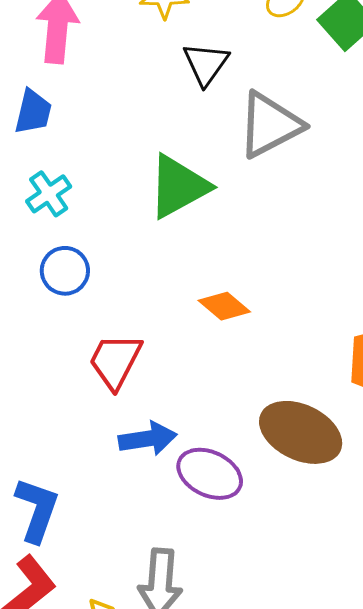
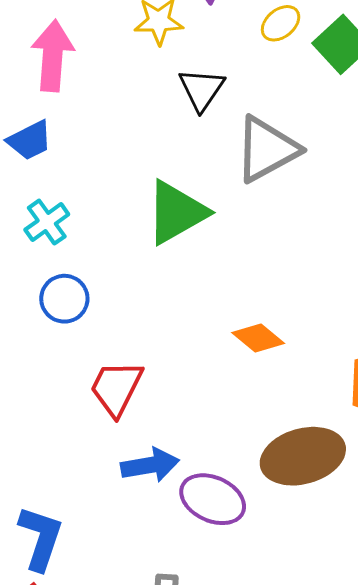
blue trapezoid: (33, 112) -> (30, 140), turned 51
orange diamond: (224, 306) -> (258, 338), moved
brown ellipse: (301, 432) -> (303, 456), turned -40

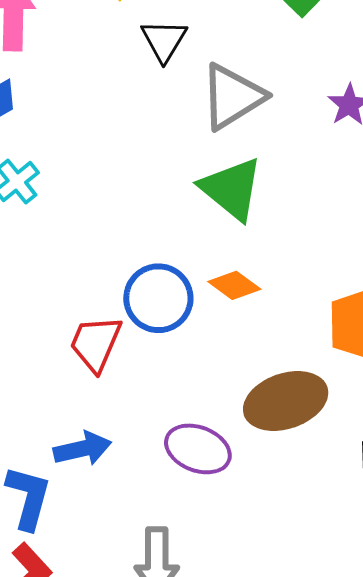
green triangle: (176, 212) -> (232, 189), moved, turned -48
blue circle: (64, 299) -> (158, 298), moved, size x1.4
blue arrow: (150, 465) -> (83, 449), moved

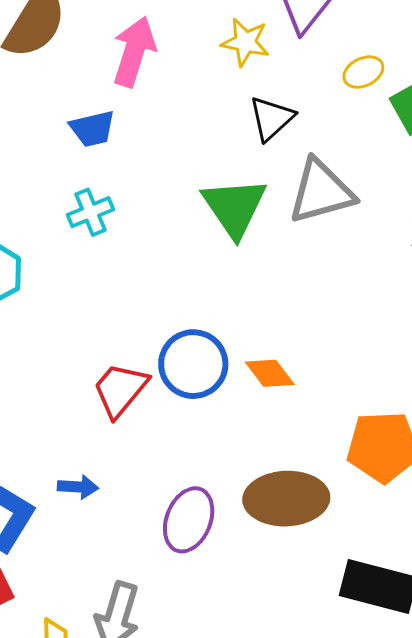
green triangle: (232, 189) -> (234, 207), moved
blue arrow: (83, 449) -> (78, 487), size x0.7
purple ellipse: (198, 449) -> (189, 520), turned 74

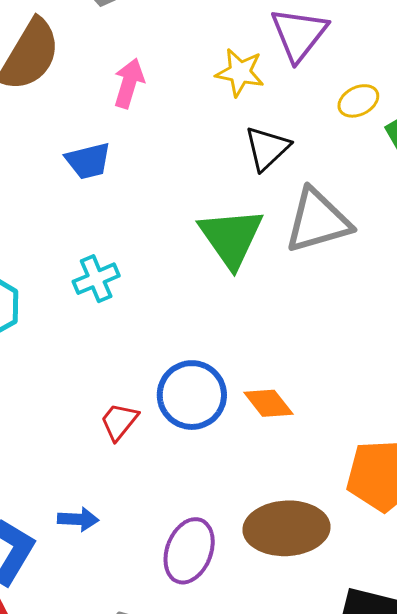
pink arrow: (134, 52) -> (129, 83), size x0.7
cyan cross: (90, 212) -> (96, 279), moved
red trapezoid: (120, 390) -> (119, 421), size x0.7

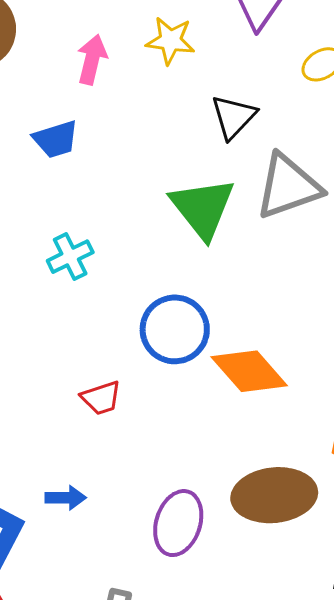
yellow star: (240, 72) -> (170, 41), moved
blue circle: (192, 395) -> (175, 329), moved
orange diamond: (268, 403) -> (249, 371), size x1.5
red trapezoid: (119, 421) -> (101, 398), turned -144

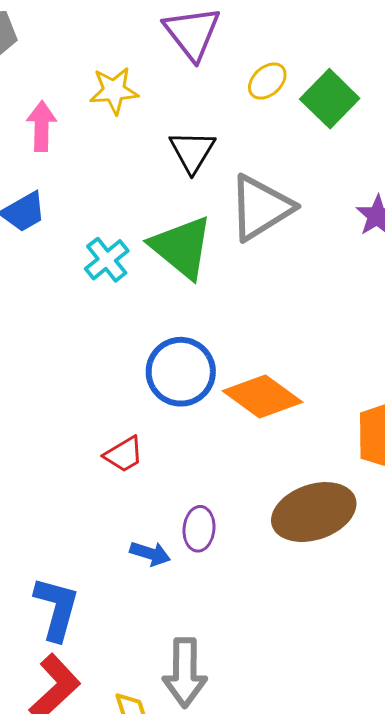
cyan cross: (70, 257) -> (107, 260), moved
blue arrow: (66, 498) -> (150, 554), moved, turned 30
purple ellipse: (178, 523) -> (199, 529), moved, size x0.7

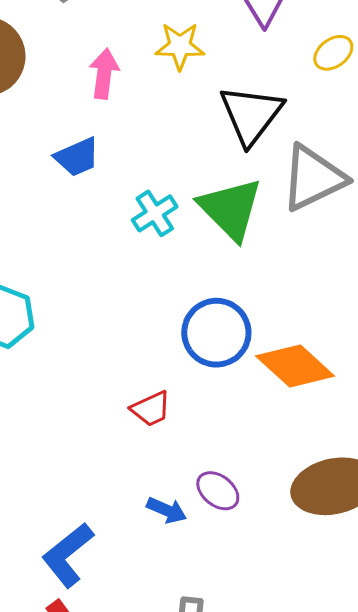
black triangle: (192, 151) -> (251, 115), size x1.4
purple ellipse: (199, 529) -> (218, 491), turned -63
blue L-shape: (57, 609) -> (68, 555), turned -150

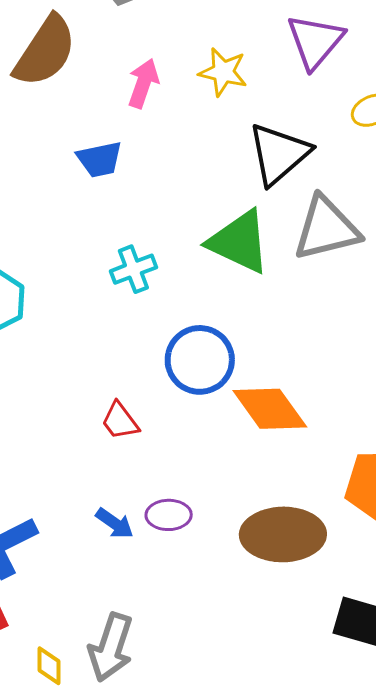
green triangle: (231, 209) -> (239, 242), turned -32
cyan cross: (155, 213) -> (133, 269), moved
red trapezoid: (151, 409) -> (120, 421), turned 66
purple ellipse: (218, 491) -> (169, 515), turned -51

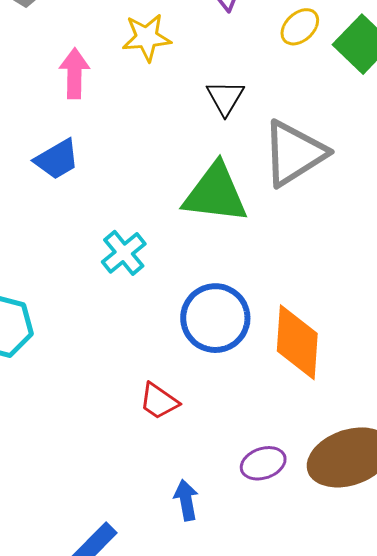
black triangle: (279, 154) -> (225, 98), size x0.6
orange diamond: (270, 409) -> (297, 342), turned 58
purple ellipse: (169, 515) -> (263, 463), moved
blue arrow: (115, 523) -> (186, 500), turned -117

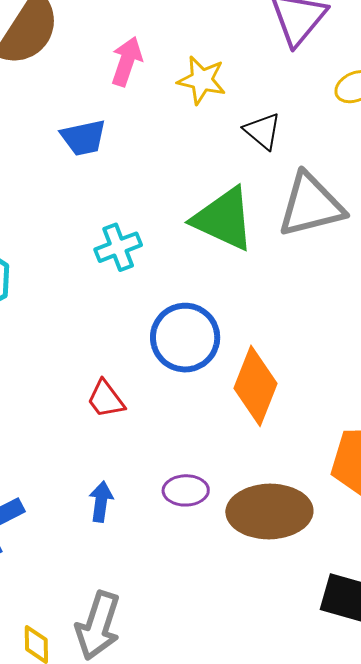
yellow star: (147, 37) -> (202, 80), moved
black triangle: (225, 98) -> (263, 131), turned -39

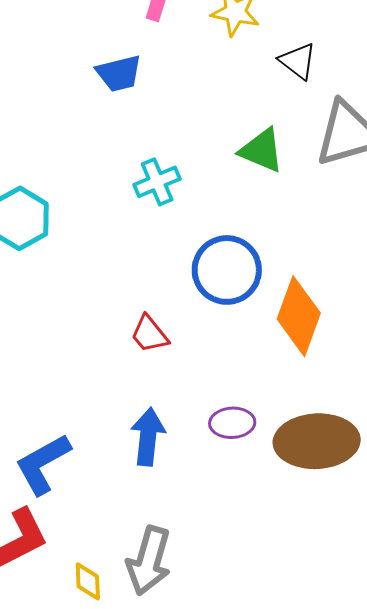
green triangle: (224, 219) -> (262, 150), size x0.7
blue arrow: (101, 502) -> (148, 437), size x1.4

